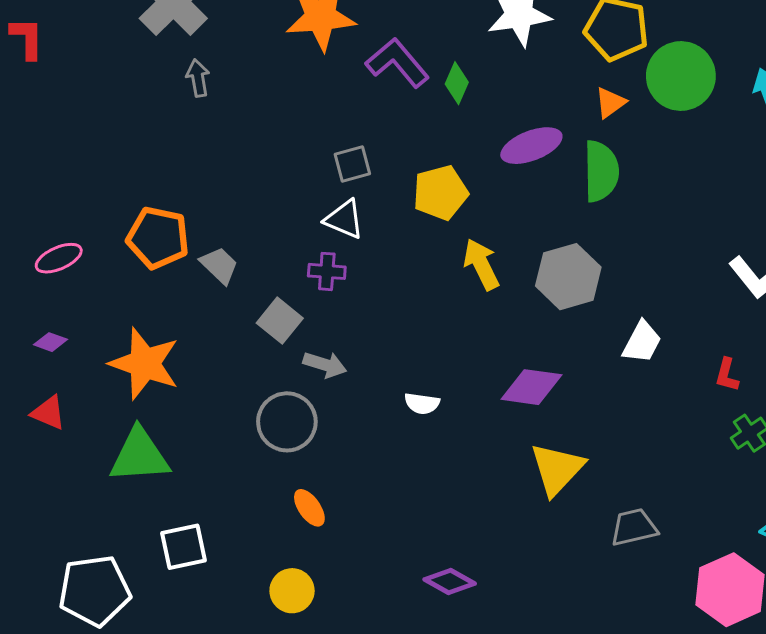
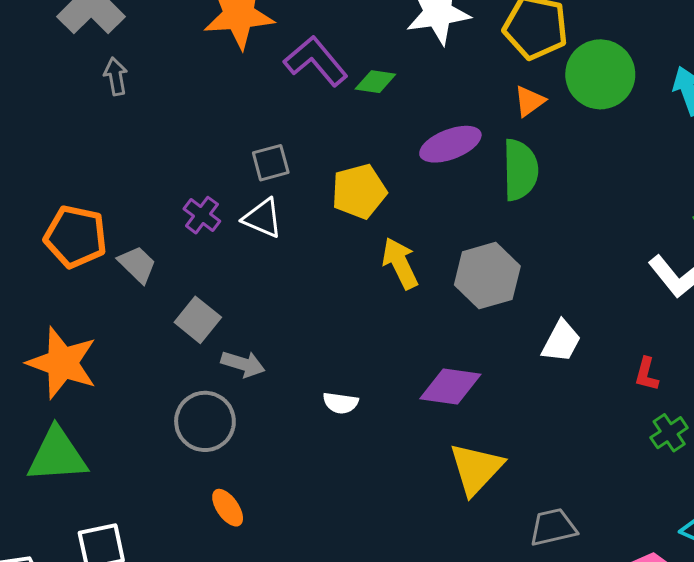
green diamond: (457, 83) -> (375, 82), turned 75
purple cross: (327, 271) -> (202, 215), moved, turned 33

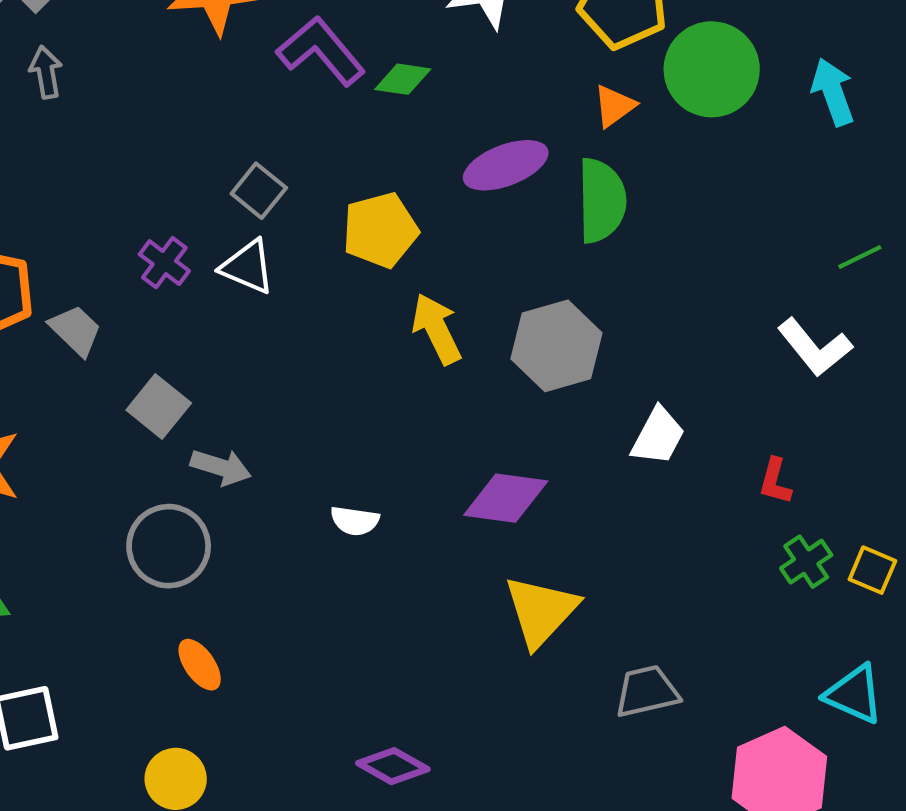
gray square: (271, 163) -> (259, 191), turned -36

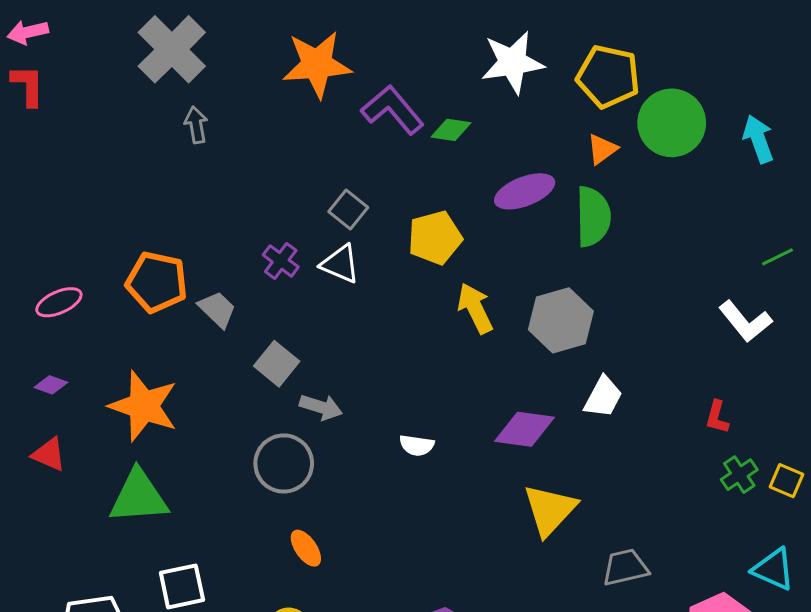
white trapezoid: (658, 436) -> (603, 397), moved

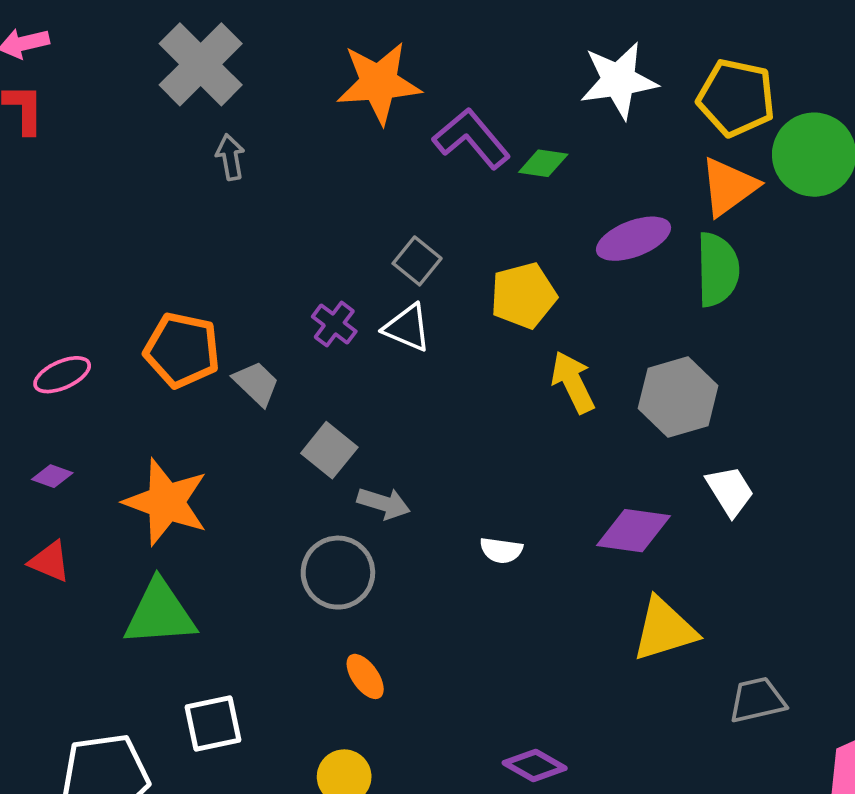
orange triangle: (602, 149) -> (729, 187), size x1.6
white trapezoid: (603, 397) -> (730, 491), turned -60
yellow triangle: (550, 510) -> (664, 629), turned 30

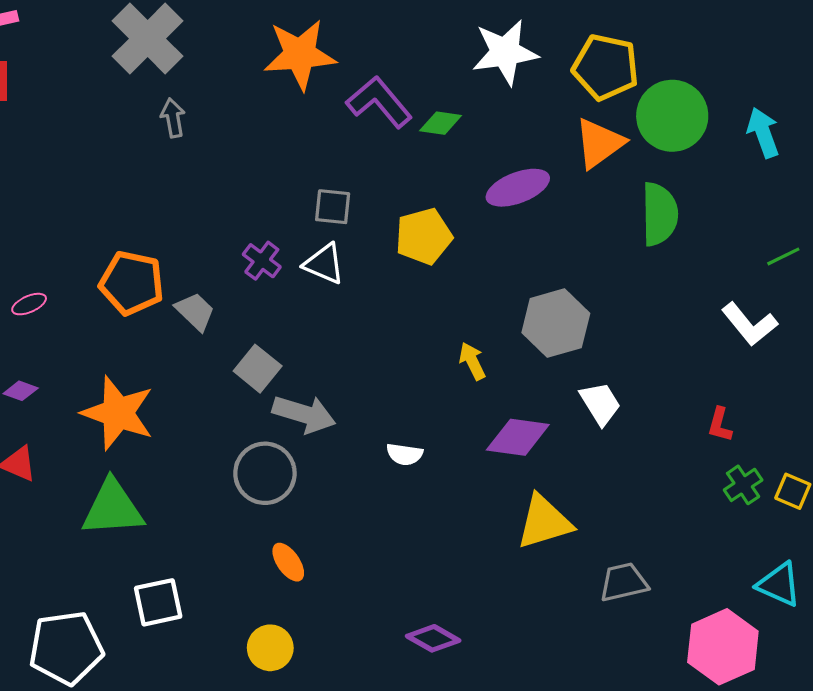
gray square: (417, 261) -> (333, 207), turned -33
green semicircle: (718, 270) -> (660, 214), moved
pink ellipse: (62, 375) -> (29, 304), size x0.7
yellow arrow: (573, 382) -> (472, 361), moved, size x0.7
gray arrow: (384, 503) -> (304, 414), size x1.4

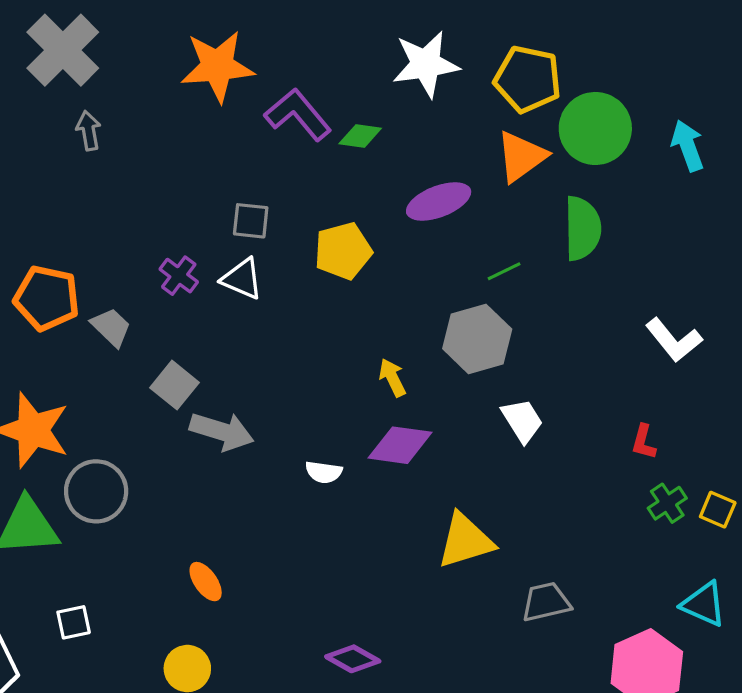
green line: (783, 256) -> (504, 271), moved
purple diamond: (518, 437) -> (400, 445), moved
gray circle: (265, 473) -> (96, 491), moved
white square: (158, 602) -> (74, 622), size x0.7

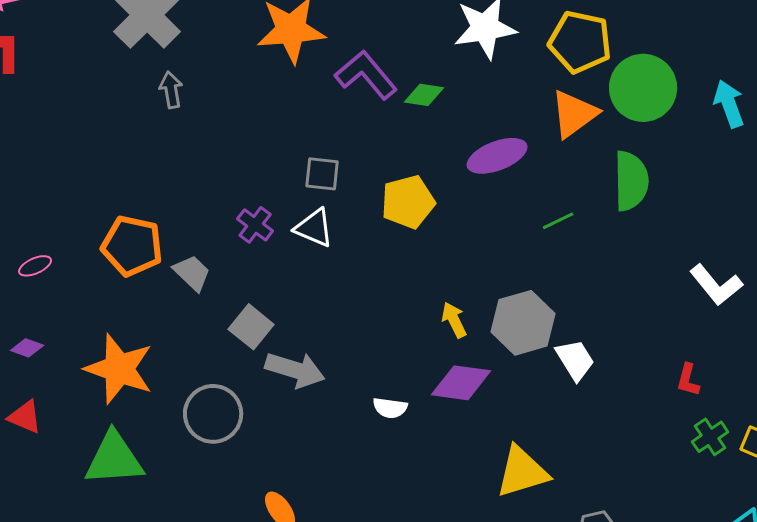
gray hexagon: (477, 339) -> (523, 323), moved
gray circle: (96, 491) -> (213, 414), moved

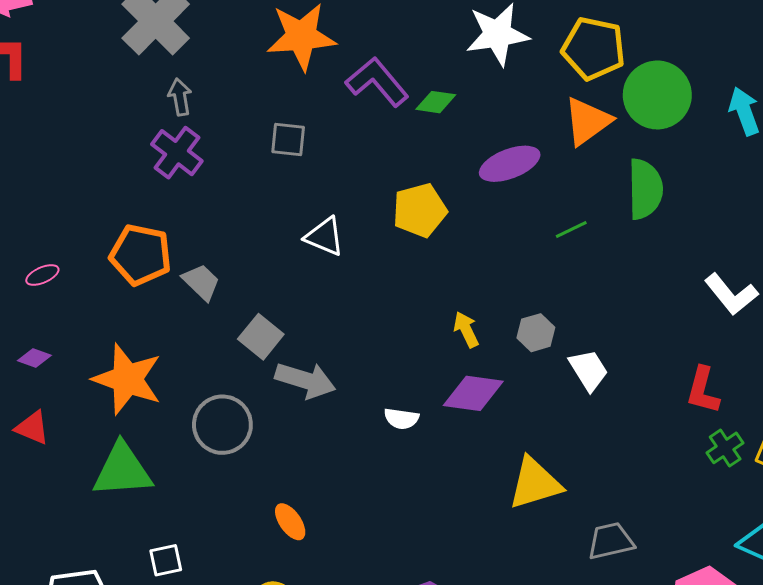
gray square: (322, 174) -> (288, 139), moved
purple cross: (255, 225) -> (177, 153), moved, size x1.4
gray hexagon: (523, 323) -> (536, 333), size x0.6
red L-shape: (688, 380) -> (703, 390), size x1.4

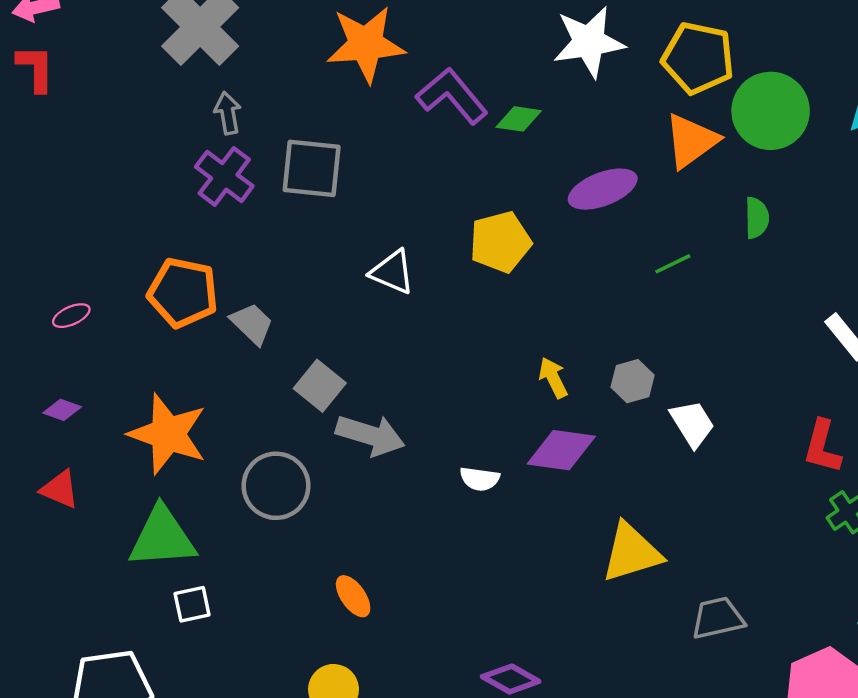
gray square: (288, 139) -> (312, 168), moved, size x1.5
green semicircle: (645, 189) -> (757, 218), size x0.6
white square: (166, 560) -> (192, 604), moved

